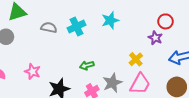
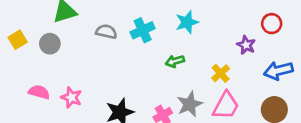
red circle: (166, 21) -> (272, 24), moved
green arrow: (87, 65) -> (175, 61), moved
pink star: (33, 72) -> (71, 97), moved

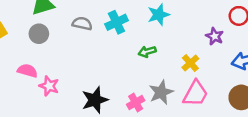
gray circle: (50, 44) -> (39, 34), moved
pink semicircle: (39, 92) -> (27, 71), moved

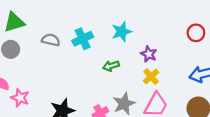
purple star: (215, 36) -> (149, 54), moved

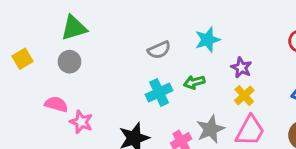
cyan cross: (83, 39) -> (159, 93), moved
gray semicircle: (51, 40) -> (159, 50), moved, turned 144

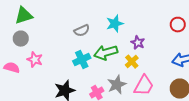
green arrow: (194, 82) -> (106, 53), size x1.6
yellow cross: (244, 95) -> (132, 62), moved
pink star: (81, 122) -> (35, 60), moved

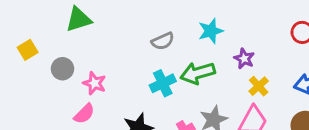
gray circle: (21, 39) -> (62, 69), moved
yellow cross: (132, 62) -> (259, 86), moved
pink semicircle: (12, 68) -> (84, 114), moved, turned 119

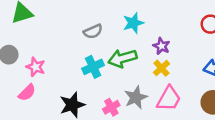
yellow cross: (259, 86) -> (161, 68), moved

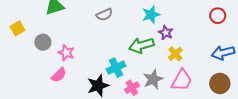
gray semicircle: (93, 31) -> (104, 15), moved
purple star: (161, 46) -> (166, 33), moved
cyan cross: (93, 67) -> (116, 68), moved

